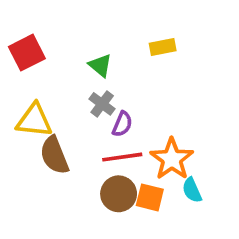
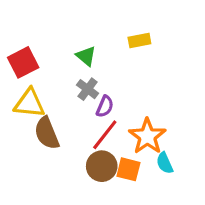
red square: (27, 53) -> (23, 62), moved
red line: (122, 157) -> (105, 135), turned -44

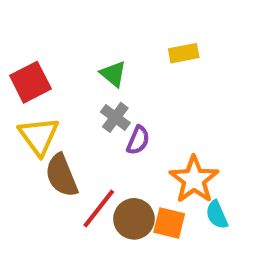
yellow triangle: (29, 103) -> (39, 136), turned 48
red line: (105, 135) -> (99, 209), moved

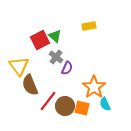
red square: (30, 82) -> (40, 40), moved

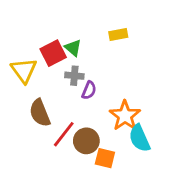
gray cross: (56, 57) -> (74, 76), turned -32
yellow triangle: (19, 66) -> (24, 70), moved
cyan semicircle: (105, 104) -> (140, 138), size x1.5
orange square: (82, 108) -> (105, 158), moved

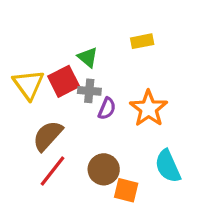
red square: (53, 53) -> (64, 81), moved
brown semicircle: (40, 113) -> (48, 136), turned 64
orange star: (125, 116) -> (149, 109), moved
red line: (64, 134) -> (52, 171), moved

